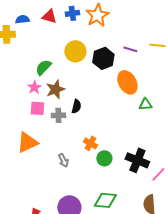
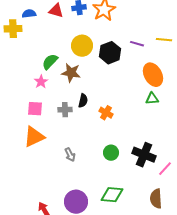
orange ellipse: (127, 82) -> (153, 75), moved
brown star: (55, 89) -> (71, 73), moved, turned 30
pink square: (37, 108) -> (35, 109), moved
orange cross: (90, 143) -> (106, 113), moved

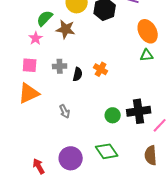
black semicircle: (83, 101) -> (78, 74), moved
green circle: (111, 153) -> (113, 115), moved
black cross: (144, 155) -> (139, 111), turned -30
green diamond: (112, 195) -> (107, 151), turned 50

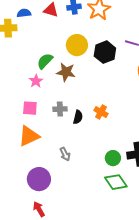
green diamond: (107, 151) -> (116, 182), moved
purple circle: (71, 158) -> (39, 179), moved

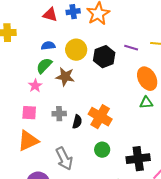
blue semicircle: (24, 13) -> (48, 46), moved
orange cross: (101, 112) -> (100, 117), size x1.6
gray arrow: (65, 154) -> (64, 159), size x1.6
green circle: (113, 158) -> (102, 150), moved

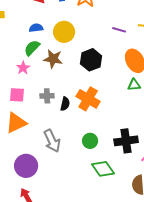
black hexagon: (104, 57) -> (91, 60), moved
green circle: (102, 150) -> (90, 141), moved

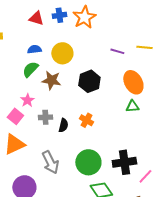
pink star: (23, 68) -> (27, 100), moved
pink square: (17, 95) -> (15, 116), turned 35
orange cross: (88, 99) -> (86, 120), size x0.6
green circle: (90, 141) -> (88, 162), size x1.6

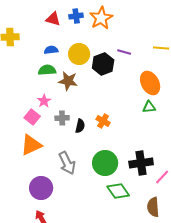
purple line: (117, 51) -> (124, 52), moved
green semicircle: (30, 69) -> (47, 70), turned 42
black hexagon: (89, 81) -> (103, 64), moved

